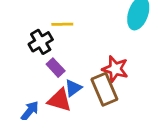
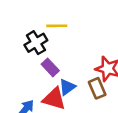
brown rectangle: (104, 89) -> (97, 88), size x0.7

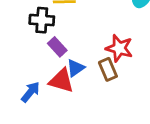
black cross: (36, 43) -> (42, 20), turned 35

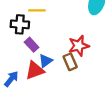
red star: (119, 48) -> (79, 46), turned -30
red triangle: (61, 81) -> (35, 70), turned -36

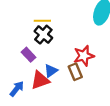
black cross: (20, 24) -> (43, 35), moved, turned 36
purple rectangle: (32, 45) -> (29, 55), moved

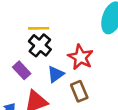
red star: (84, 56) -> (81, 57), moved, turned -30
blue triangle: (51, 71) -> (56, 74), moved

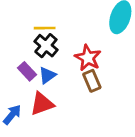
blue triangle: (56, 74) -> (47, 75), moved
brown rectangle: (79, 91) -> (92, 81), moved

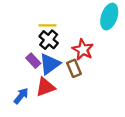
blue triangle: (47, 75) -> (50, 64), size x1.5
brown rectangle: (92, 81) -> (74, 68), moved

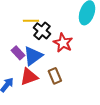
black cross: (49, 40) -> (42, 31), moved
brown rectangle: (74, 68) -> (55, 76), moved

